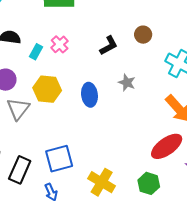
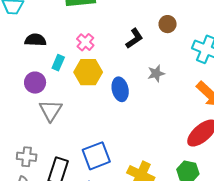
cyan rectangle: (36, 52) -> (58, 63), moved
gray star: (127, 83) -> (156, 73), turned -30
yellow hexagon: (47, 89) -> (88, 72), moved

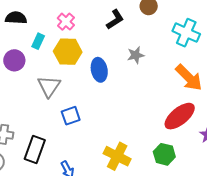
gray triangle: (51, 110) -> (49, 86), moved
blue square: (96, 156) -> (71, 116), moved, size x0.7

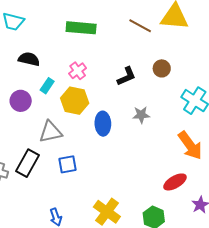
gray triangle: (49, 86) -> (51, 132), turned 35
red ellipse: (180, 116) -> (175, 182), size x0.7
black rectangle: (35, 150) -> (28, 163), moved

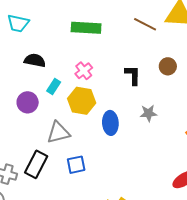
black L-shape: (126, 76) -> (133, 75), turned -65

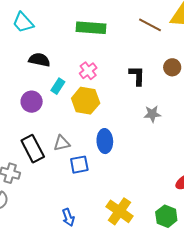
cyan trapezoid: (18, 23) -> (23, 22), turned 35
blue ellipse: (110, 123) -> (105, 141), moved
gray triangle: (58, 133) -> (62, 143), moved, size x0.7
black rectangle: (36, 164) -> (33, 149), moved, turned -56

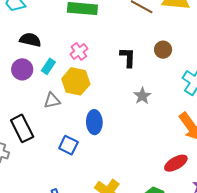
purple circle: (32, 102) -> (22, 69), moved
gray star: (152, 114) -> (142, 96), turned -30
gray triangle: (62, 143) -> (52, 101), moved
blue square: (79, 165) -> (68, 145), turned 36

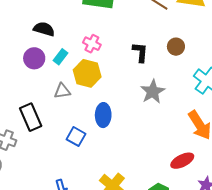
pink cross: (79, 52) -> (92, 44), turned -30
gray star: (142, 96) -> (153, 92), size x1.4

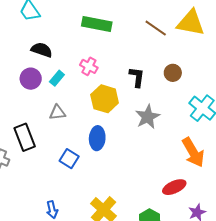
yellow hexagon: (87, 73) -> (105, 99), moved

